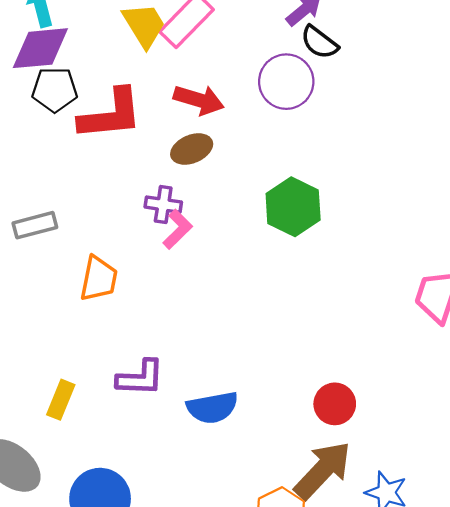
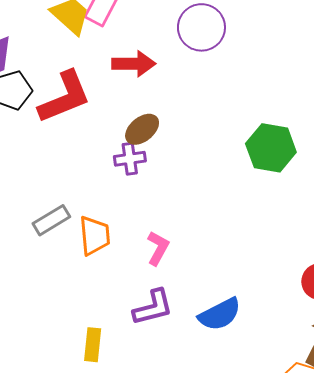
brown ellipse: (192, 149) -> (142, 129), moved
green hexagon: (293, 207) -> (271, 148), moved
gray rectangle: (35, 225) -> (51, 220), moved
pink L-shape: (178, 229) -> (158, 248), moved

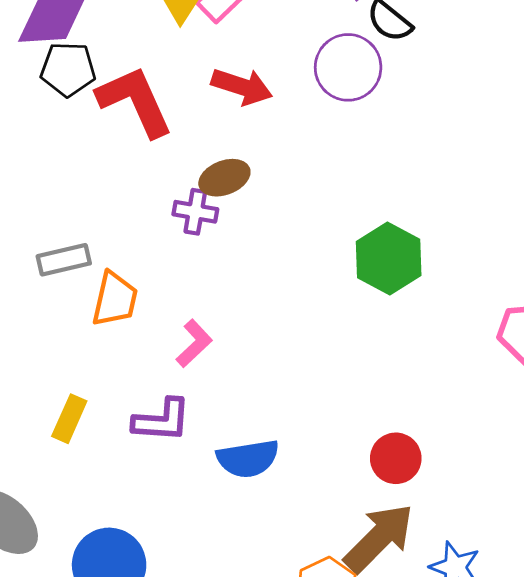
red L-shape: (65, 97) -> (135, 101), turned -110
yellow rectangle: (93, 345) -> (69, 419), moved

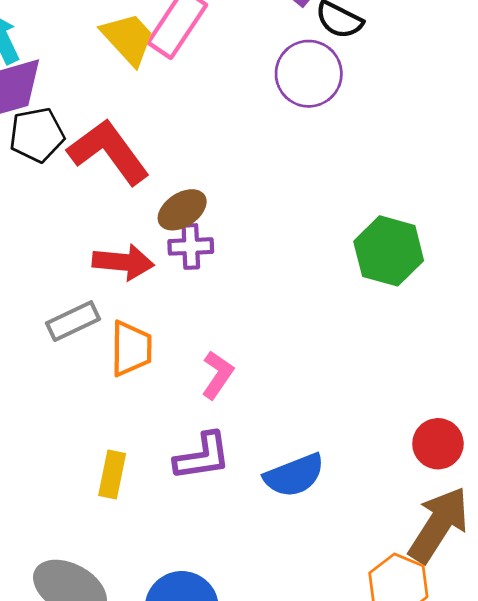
red arrow: (242, 87) -> (123, 262), moved
brown ellipse: (224, 178) -> (182, 210), moved

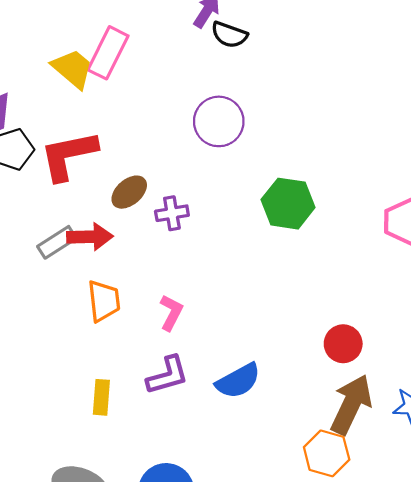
purple circle: (309, 74) -> (219, 121), moved
red L-shape: (109, 152) -> (69, 155), turned -58
purple cross: (191, 246) -> (172, 213), moved
gray rectangle: (73, 321) -> (57, 242), moved

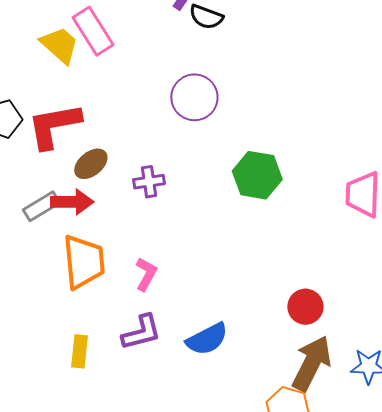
pink rectangle: (108, 53) -> (93, 31), turned -60
brown ellipse: (129, 192) -> (91, 164), moved
orange trapezoid: (104, 301) -> (84, 262), size x1.4

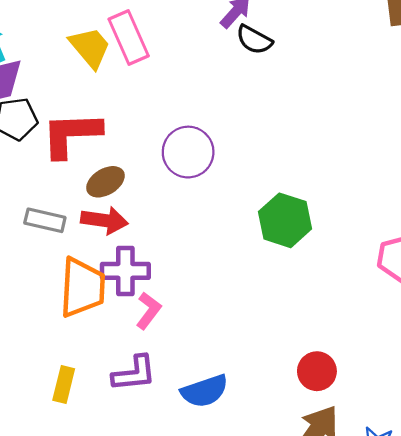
purple circle: (194, 97) -> (188, 152), moved
purple cross: (149, 182) -> (125, 271), moved, size x1.4
red arrow: (72, 202) -> (104, 220), moved
gray rectangle: (41, 206) -> (45, 220), turned 36

